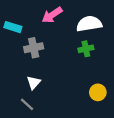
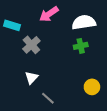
gray cross: (34, 48) -> (31, 45), turned -30
gray line: (27, 104) -> (48, 98), moved

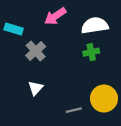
yellow circle: (92, 87) -> (104, 99), size x1.5
gray line: (48, 98) -> (74, 110), moved, turned -56

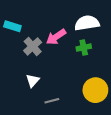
pink arrow: (55, 16) -> (56, 37), moved
gray line: (74, 110) -> (52, 101), moved

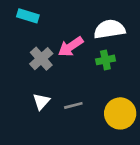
cyan rectangle: (12, 26) -> (28, 16), moved
gray line: (52, 101) -> (73, 105), moved

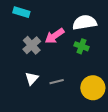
green cross: (105, 60) -> (81, 46), turned 32

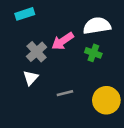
cyan rectangle: (21, 12) -> (25, 14), turned -35
white triangle: (32, 78) -> (31, 78), moved

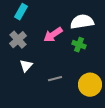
cyan rectangle: (25, 14) -> (21, 12), turned -42
gray cross: (37, 52) -> (18, 40), moved

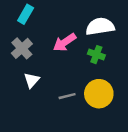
yellow circle: (90, 85) -> (99, 94), moved

